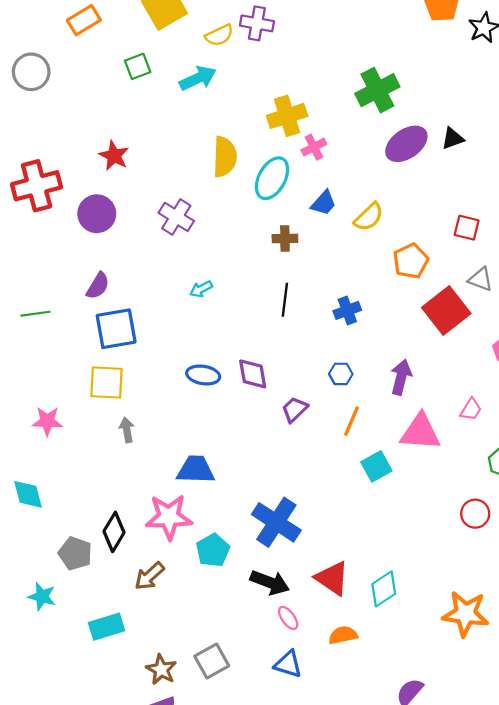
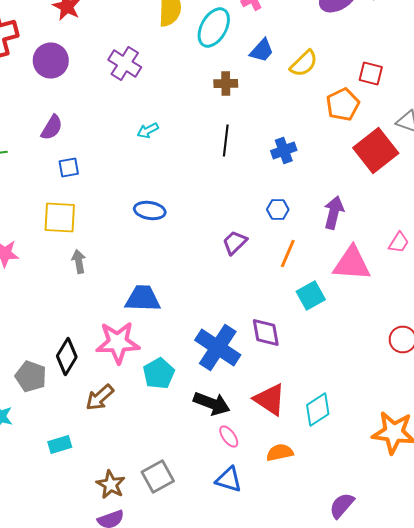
red square: (467, 228) -> (371, 74), moved
blue square: (116, 329) -> (69, 168), size x0.5
purple diamond: (253, 374) -> (266, 332), moved
cyan rectangle: (106, 627) -> (60, 444), size x0.7

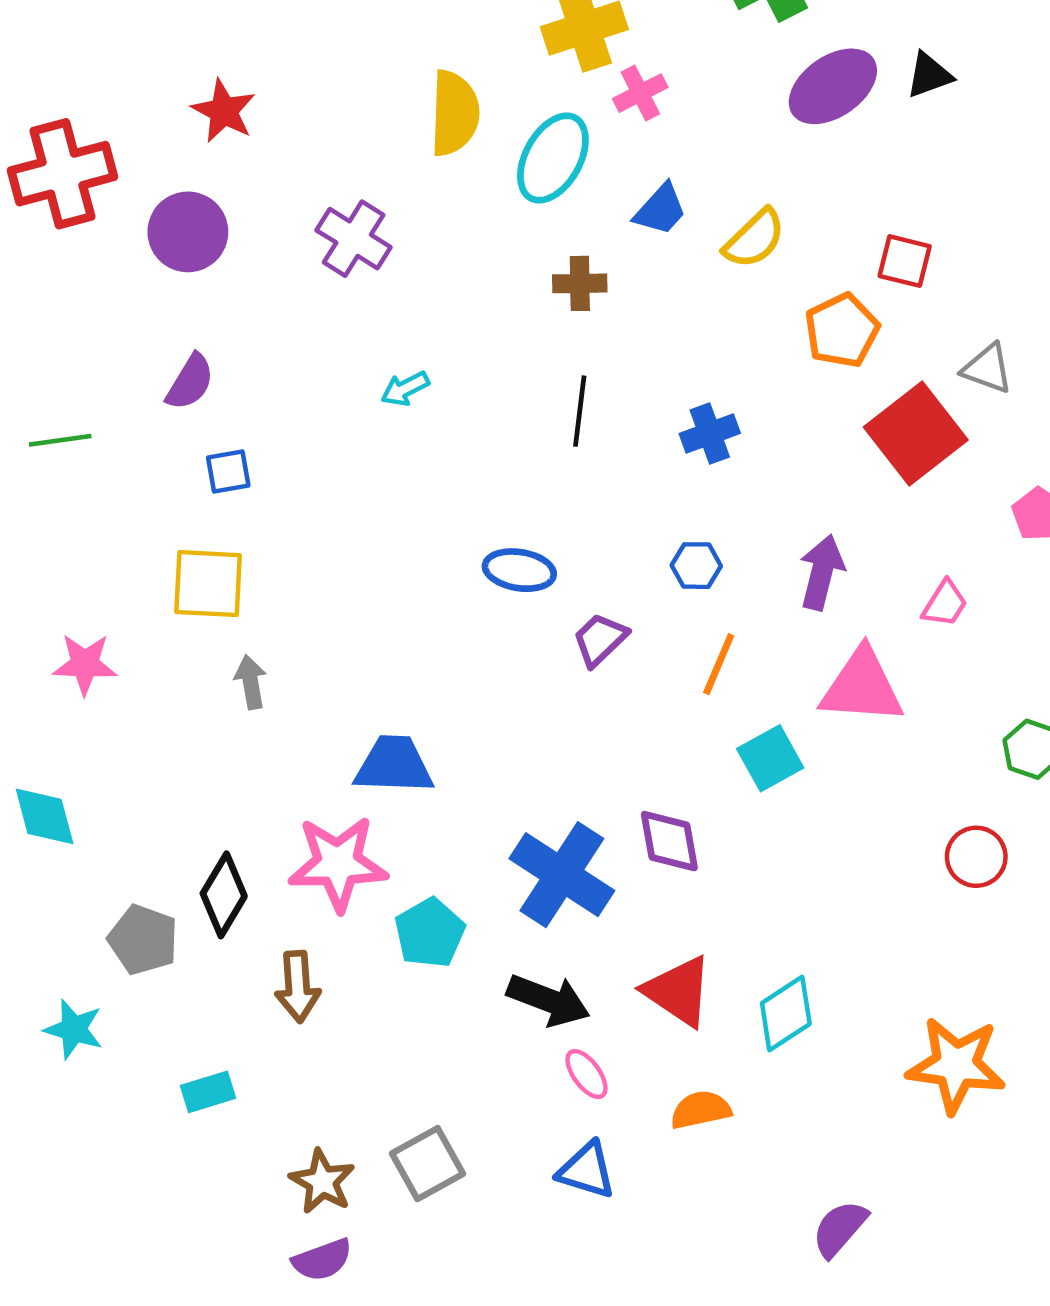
blue ellipse: (150, 210) -> (519, 570), moved
pink trapezoid: (399, 242) -> (945, 604), moved
brown arrow: (100, 398) -> (298, 987), turned -52

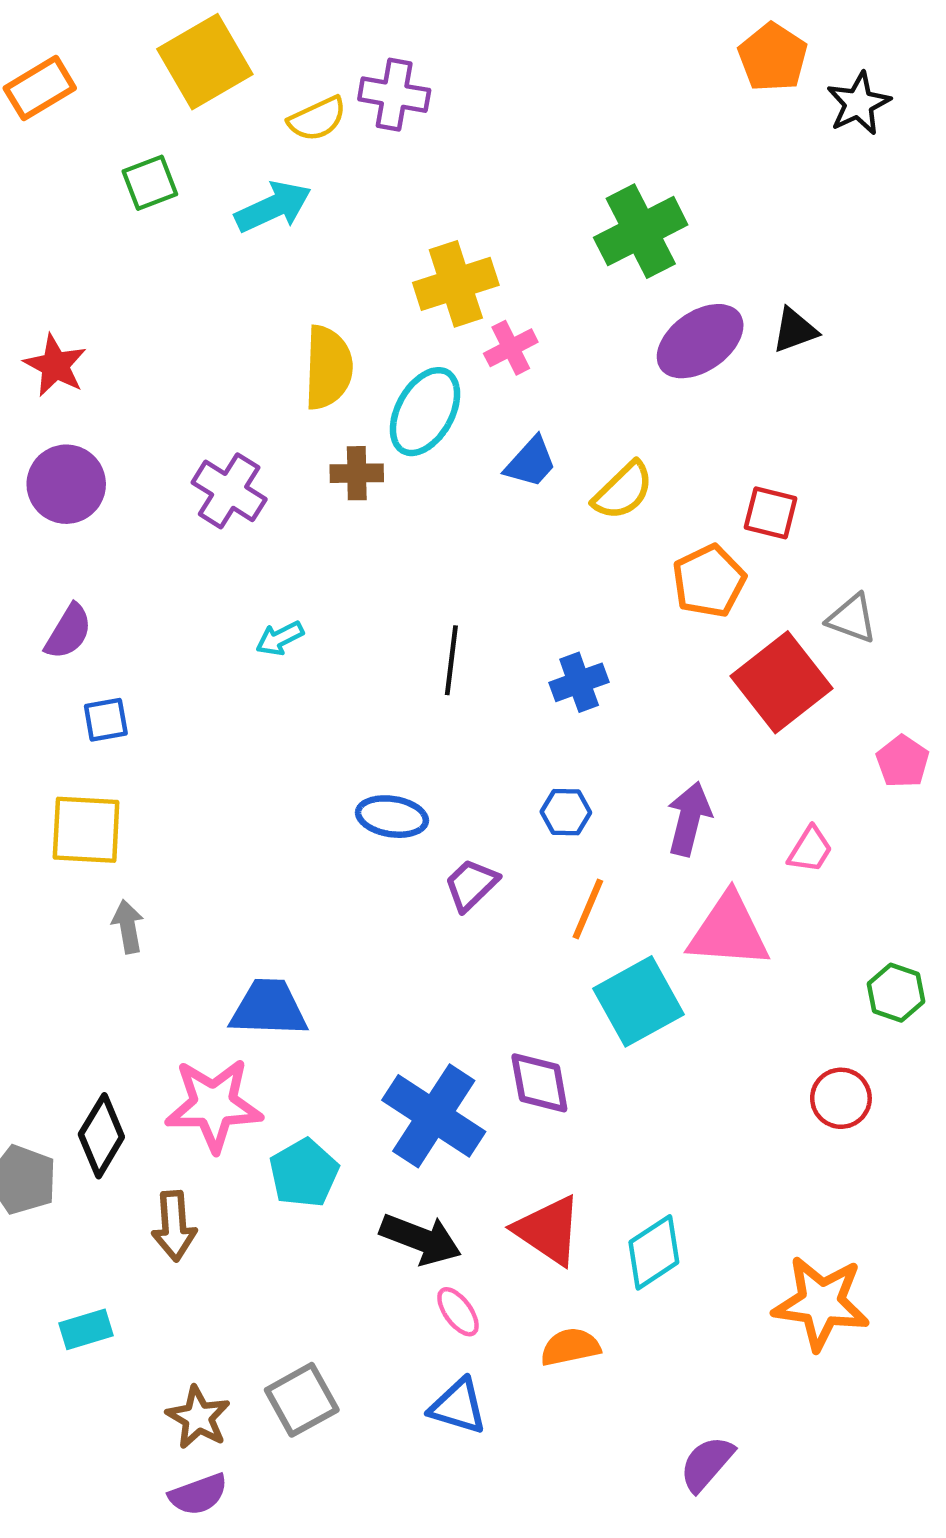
red star: (224, 111) -> (55, 365), moved
brown cross: (580, 283) -> (357, 473), moved
cyan square: (770, 758) -> (638, 1001), size x1.4

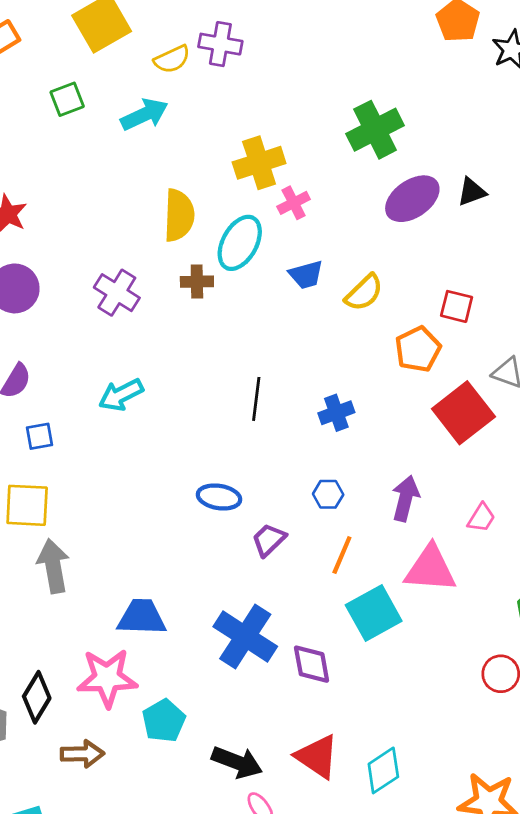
blue trapezoid: (531, 462) -> (306, 275), turned 33
cyan arrow: (280, 638) -> (121, 395), moved, size x1.5
gray arrow: (128, 927) -> (53, 566), size x1.6
blue cross: (434, 1116) -> (245, 636), moved
brown arrow: (174, 1226) -> (82, 754), turned -87

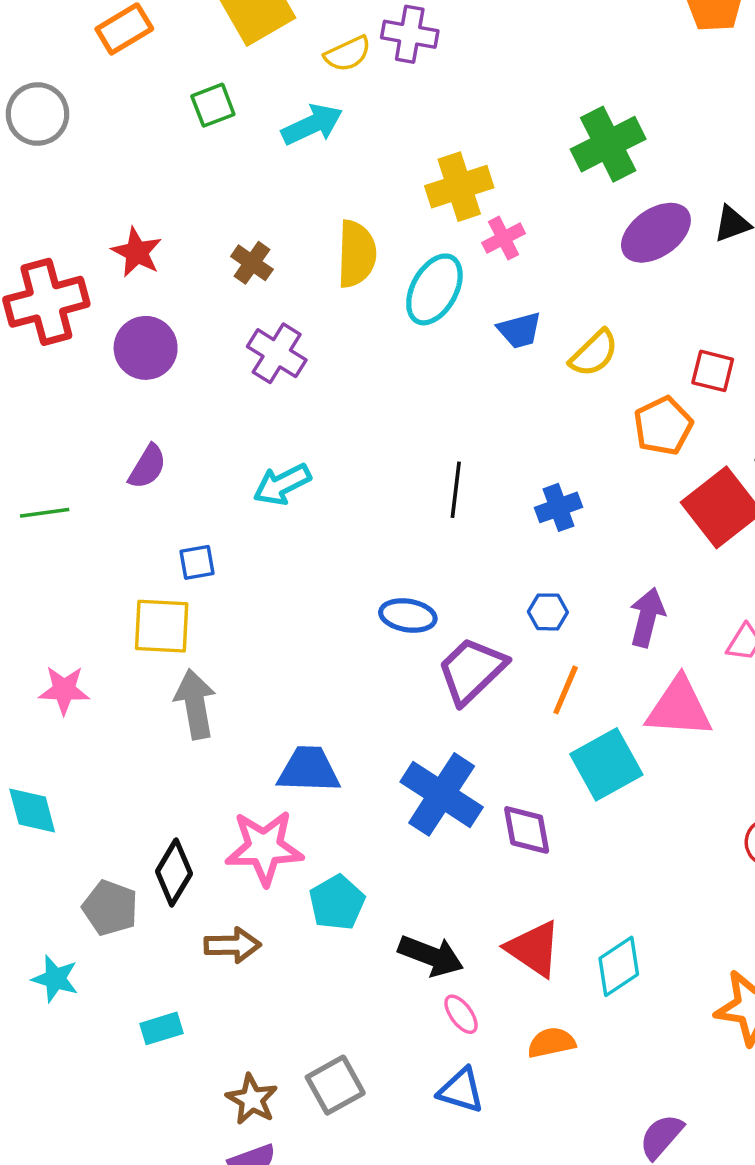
brown cross: (197, 282) -> (252, 263), moved, turned 36
blue square: (39, 436) -> (197, 562), moved
purple trapezoid: (269, 540) -> (472, 670), size x1.6

